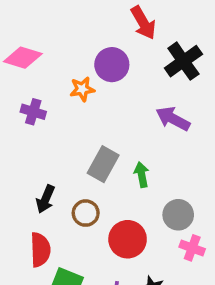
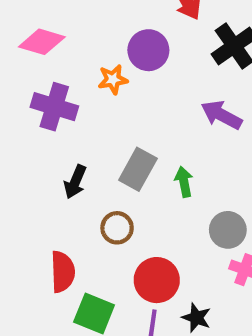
purple cross: (33, 112) -> (54, 107), size x1.5
black arrow: (45, 199) -> (75, 182), moved
red circle: (128, 239) -> (157, 280), moved

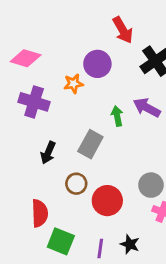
green arrow: (184, 182) -> (117, 116), moved
red circle: (157, 280) -> (107, 201), moved

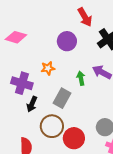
orange star: (73, 84) -> (48, 68), moved
purple cross: (34, 102) -> (22, 83), moved
brown circle: (76, 184) -> (52, 126), size x1.5

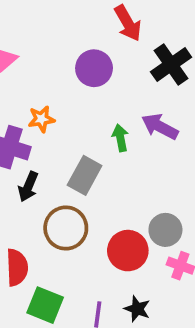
orange star: (48, 68) -> (41, 119), moved
red circle: (74, 138) -> (128, 251), moved

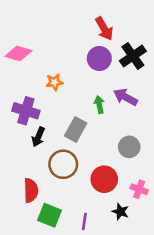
purple circle: (94, 68) -> (99, 58), moved
orange star: (41, 119) -> (54, 82), moved
gray circle: (165, 230) -> (129, 147), moved
black star: (137, 309) -> (120, 212), moved

